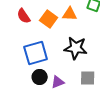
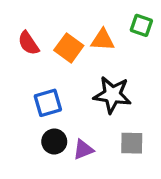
blue square: (36, 53) -> (48, 103), size x0.7

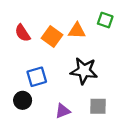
black circle: (54, 142) -> (23, 100), moved

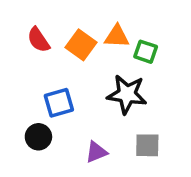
green square: (105, 20) -> (146, 52), moved

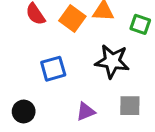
green square: (146, 52) -> (140, 24), moved
black circle: (38, 137) -> (24, 111), moved

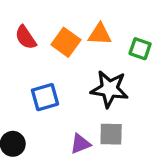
gray square: (130, 106) -> (111, 134), moved

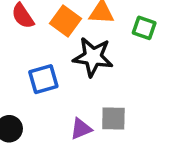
black star: (109, 89) -> (93, 57), moved

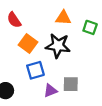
orange square: (66, 21) -> (28, 43), moved
blue square: (43, 79) -> (35, 70), moved

